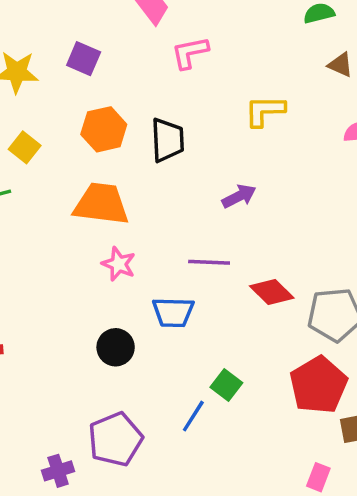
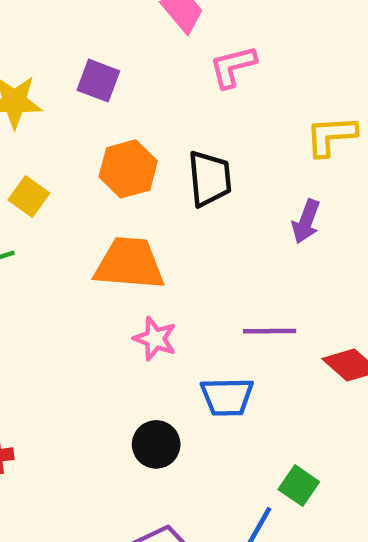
purple arrow: (239, 196) -> (306, 221), moved, turned 140

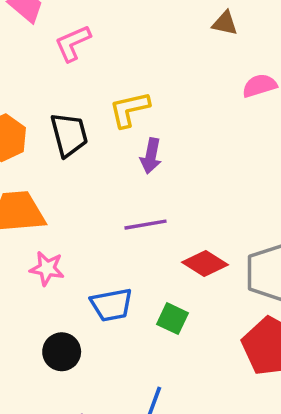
yellow L-shape: (331, 136) -> (129, 109), moved
purple line: (270, 331) -> (145, 225), moved
green square: (299, 486) -> (172, 319), moved

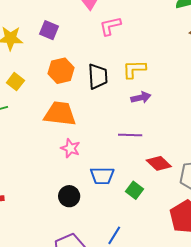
purple arrow: (151, 156) -> (141, 97), turned -126

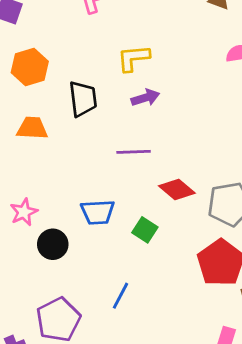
black trapezoid: (98, 76) -> (83, 99), moved
orange trapezoid: (60, 114) -> (32, 128), size x0.7
pink star: (70, 148) -> (24, 212), moved, turned 30

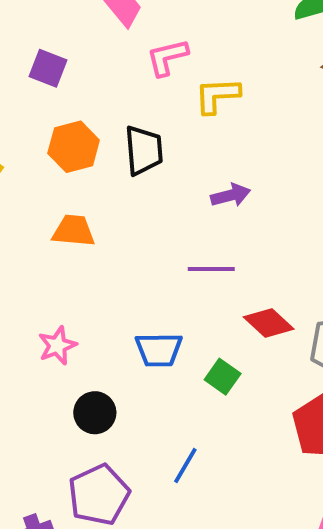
yellow L-shape: (133, 58) -> (217, 95), moved
black trapezoid: (83, 99) -> (144, 150), moved
black circle: (53, 244) -> (95, 413), moved

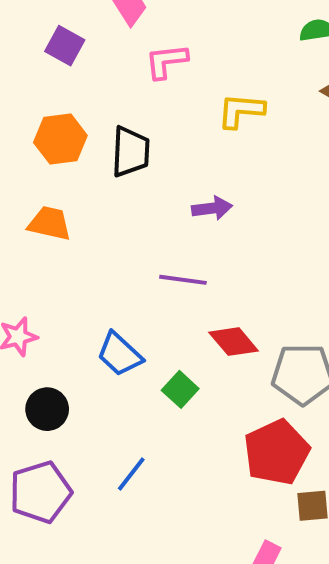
purple square: (48, 68) -> (65, 46), moved
yellow L-shape: (217, 95) -> (241, 111), moved
blue trapezoid: (159, 350) -> (120, 354), turned 36

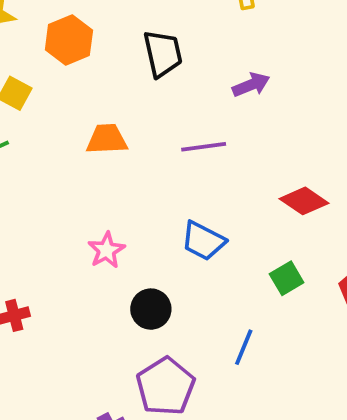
orange hexagon: (60, 139) -> (69, 40), moved
purple line: (183, 280) -> (204, 147), moved
green square: (180, 389) -> (287, 278), moved, turned 32

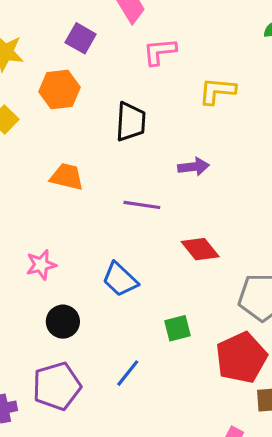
red diamond: (304, 201) -> (200, 249), moved

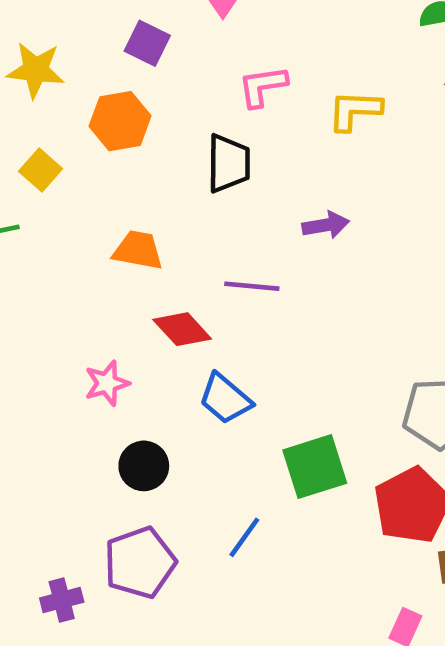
pink L-shape: (160, 52) -> (263, 86), moved
red diamond: (200, 249) -> (182, 329), moved
green square: (178, 328) -> (315, 467), size x1.6

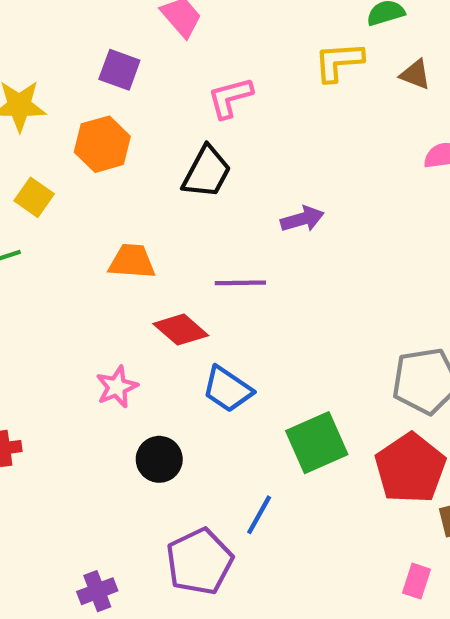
yellow L-shape: (355, 110) -> (339, 62), moved
black trapezoid: (229, 163) -> (207, 172), turned 34
purple pentagon: (140, 563) -> (199, 562), moved

